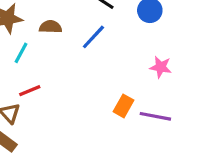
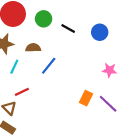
blue line: (93, 37) -> (49, 66), moved
purple line: (155, 116) -> (108, 104), turned 36

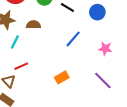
blue line: (49, 66) -> (73, 39), moved
orange rectangle: (86, 98) -> (62, 77), moved, turned 32

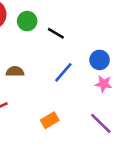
blue circle: (97, 12) -> (100, 60), moved
brown semicircle: (33, 25) -> (15, 71), moved

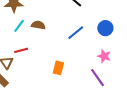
pink star: (104, 84) -> (104, 56), moved
orange rectangle: (50, 120) -> (58, 68), turned -56

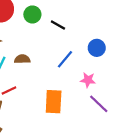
pink star: (104, 56) -> (88, 80), moved
orange rectangle: (58, 68) -> (54, 102), size x1.5

